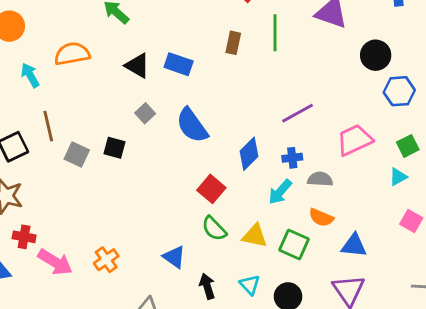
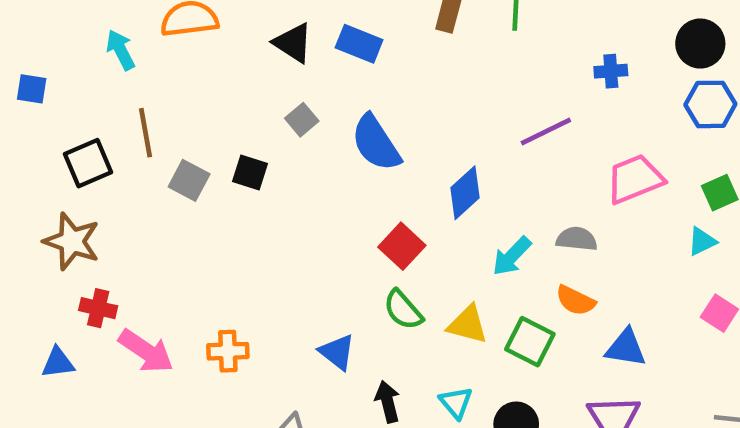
black circle: (376, 55) -> (700, 44), moved
blue cross: (292, 158) -> (611, 71), moved
orange cross: (106, 260) -> (228, 351), turned 30

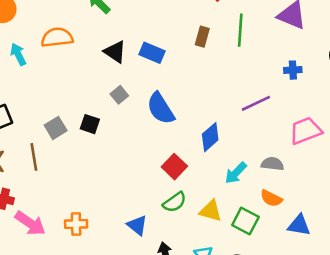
brown line: (146, 133) -> (34, 157), moved
gray square: (189, 180) -> (56, 128), turned 30
green semicircle: (403, 310) -> (175, 202), turned -85

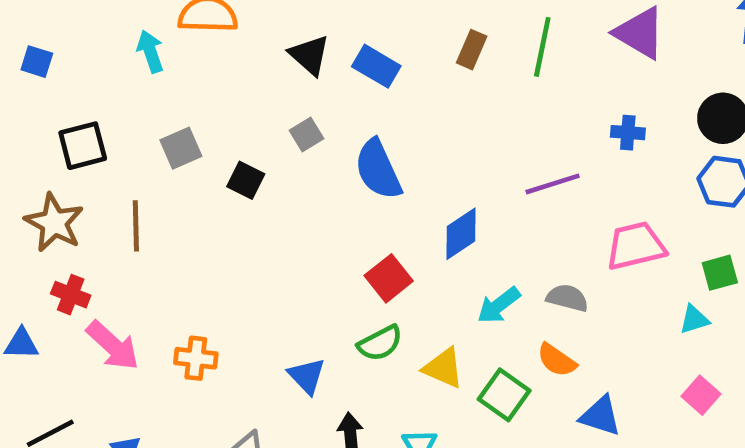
cyan arrow: (18, 54) -> (150, 51), moved
gray square: (56, 128) -> (181, 148), moved

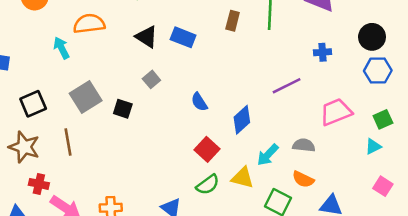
gray square: (181, 148) -> (86, 97), size x1.4
blue semicircle: (378, 169) -> (199, 102), moved, size x0.6
yellow triangle: (443, 368) -> (243, 178), moved

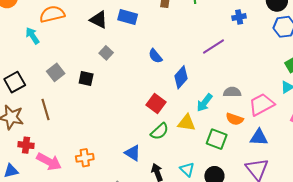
gray square: (86, 97) -> (56, 72), size x0.7
blue semicircle: (199, 102) -> (155, 56), moved
pink trapezoid: (336, 112) -> (262, 104), moved

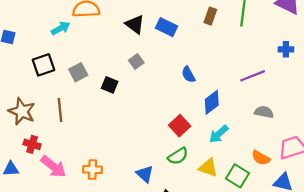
cyan arrow: (32, 36) -> (61, 28), turned 84
black square: (15, 82) -> (44, 65), moved
gray semicircle: (232, 92) -> (264, 112), moved
cyan arrow: (204, 103) -> (219, 134), moved
yellow triangle: (187, 123) -> (208, 168), moved

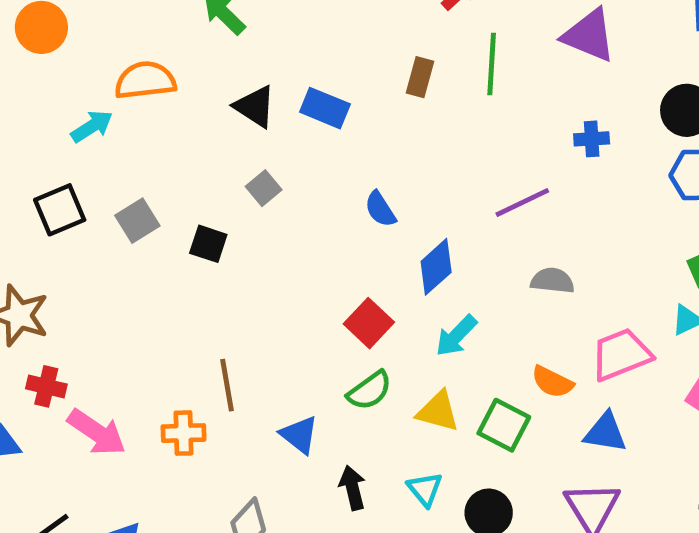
brown line: (60, 110) -> (227, 385), moved

